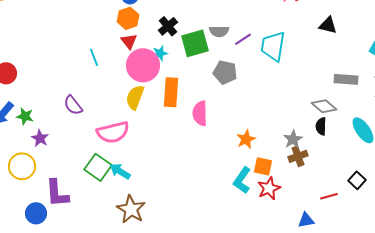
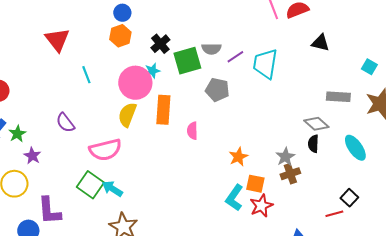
red triangle: (129, 41) -> (57, 40), moved, size x1.5
pink semicircle: (200, 113) -> (192, 131), size x0.7
green star: (25, 116) -> (17, 134), turned 30
red line: (329, 196) -> (334, 214), moved

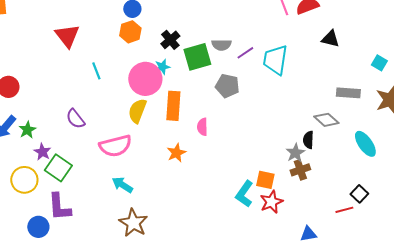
black semicircle: (313, 144) -> (308, 140), moved
orange star: (238, 157) -> (176, 153), moved
green square: (90, 185) -> (58, 168), moved

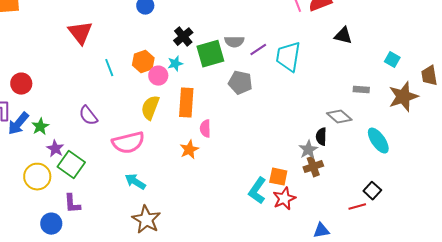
orange hexagon: (130, 32) -> (143, 62), moved
pink circle: (145, 79) -> (158, 76), size x0.6
gray rectangle: (348, 93) -> (361, 90), size x0.7
pink semicircle: (202, 127) -> (205, 129), moved
purple L-shape: (59, 207) -> (72, 204), size x0.7

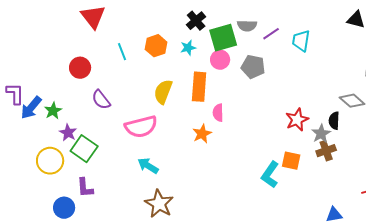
cyan trapezoid: (288, 57) -> (301, 41), size x0.7
pink circle: (158, 76) -> (220, 60), moved
red circle: (21, 84) -> (80, 68), moved
red star: (284, 199) -> (297, 120), moved

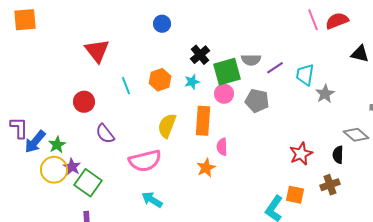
gray star: (321, 134) -> (325, 94), moved
yellow circle: (50, 161) -> (54, 170), moved

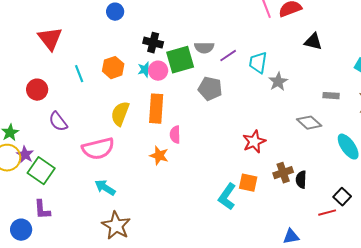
black cross: (200, 55) -> (153, 43), turned -36
pink circle: (224, 94) -> (158, 71), moved
black semicircle: (338, 155) -> (301, 180), moved
orange star: (206, 168) -> (159, 156), turned -30

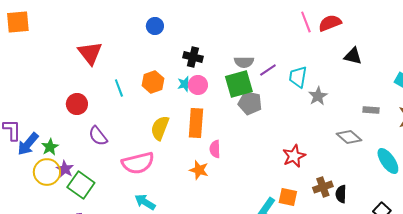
green square: (180, 60) -> (239, 84), moved

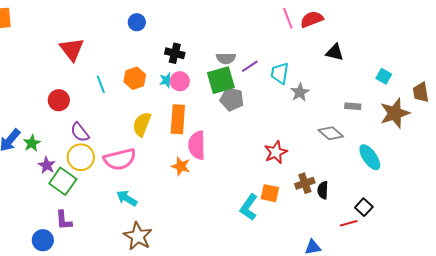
pink semicircle: (215, 149) -> (197, 145), size x1.6
yellow circle: (47, 172) -> (81, 157), moved

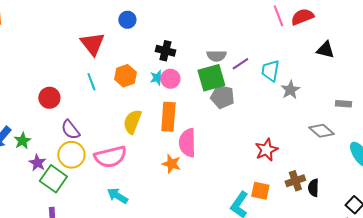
red triangle: (72, 49) -> (92, 44), moved

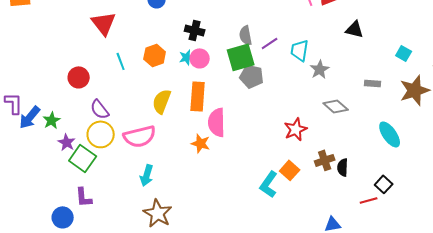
red triangle: (92, 44) -> (104, 23), moved
gray semicircle: (216, 56) -> (246, 35), turned 78
gray diamond: (321, 131) -> (336, 106), moved
orange square: (260, 191) -> (290, 170), turned 30
cyan arrow: (117, 196) -> (147, 175), turned -105

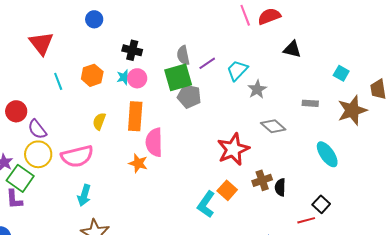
cyan trapezoid: (300, 50) -> (237, 70), turned 35
red circle: (79, 77) -> (16, 111), moved
yellow semicircle: (162, 101) -> (99, 121), size x0.7
red star: (296, 129) -> (233, 149), size x1.4
purple L-shape: (84, 197) -> (14, 199), moved

